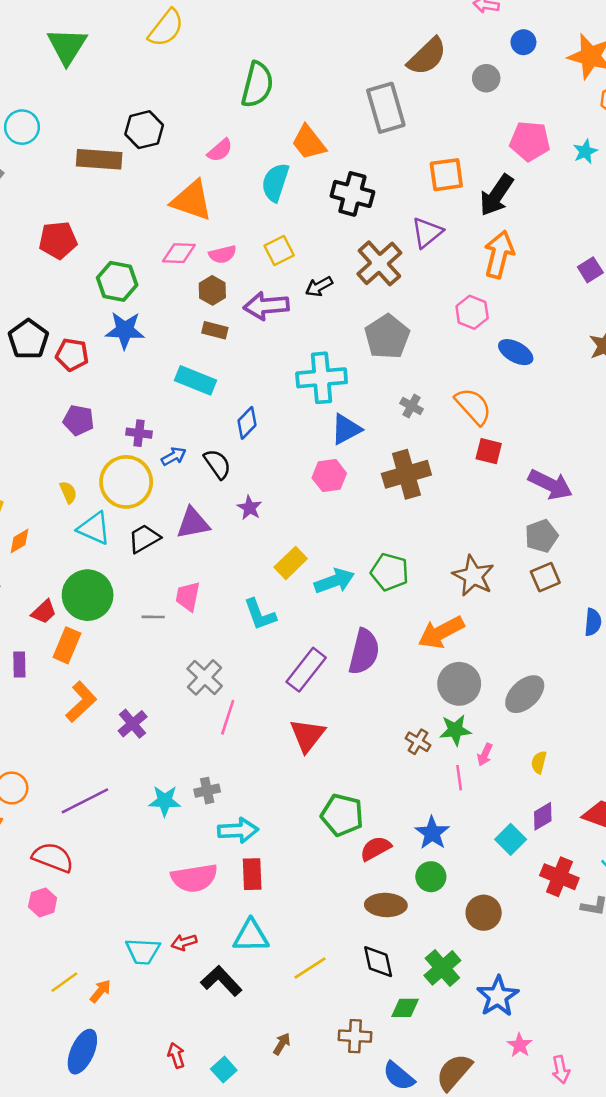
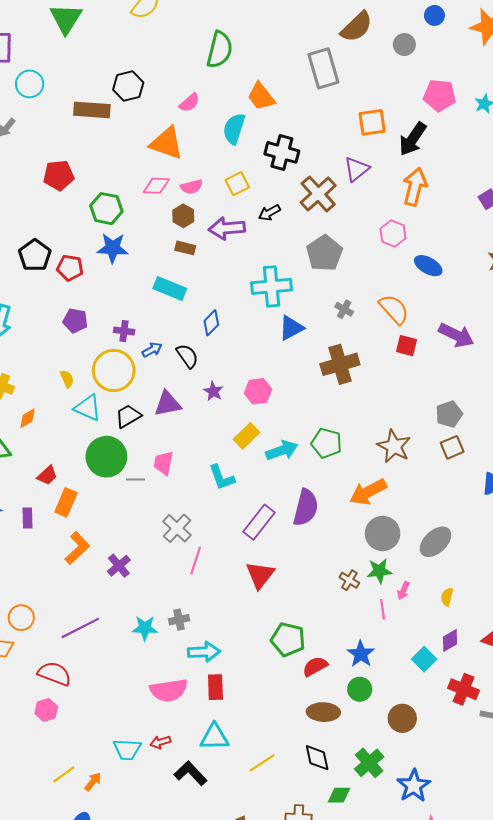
black cross: (352, 194) -> (282, 152), moved
pink hexagon: (329, 476) -> (258, 391), moved
purple arrow: (550, 485) -> (456, 335), moved
green circle: (88, 595) -> (106, 457), moved

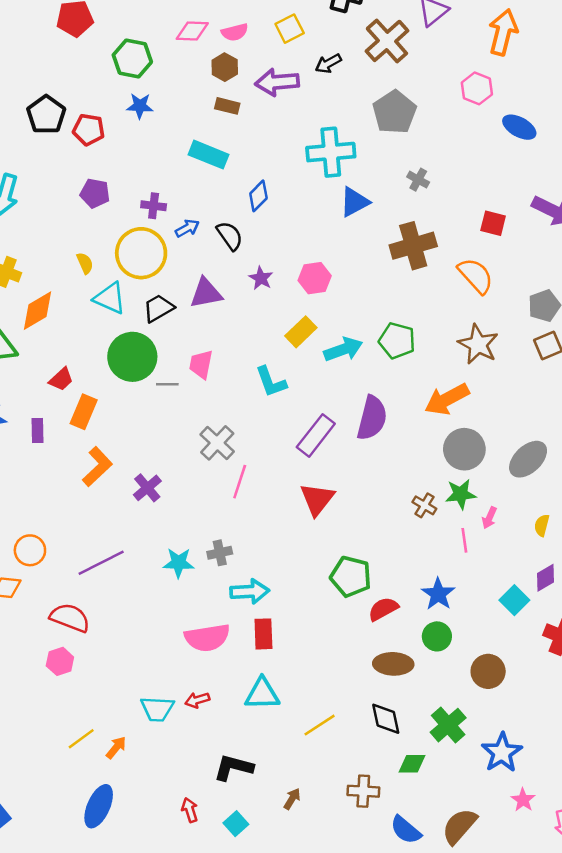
blue star: (113, 248) -> (140, 106), size x0.7
orange semicircle: (394, 309) -> (476, 276), moved
orange diamond: (27, 418) -> (37, 311), size x1.6
black L-shape: (190, 773) -> (233, 767), moved, turned -32

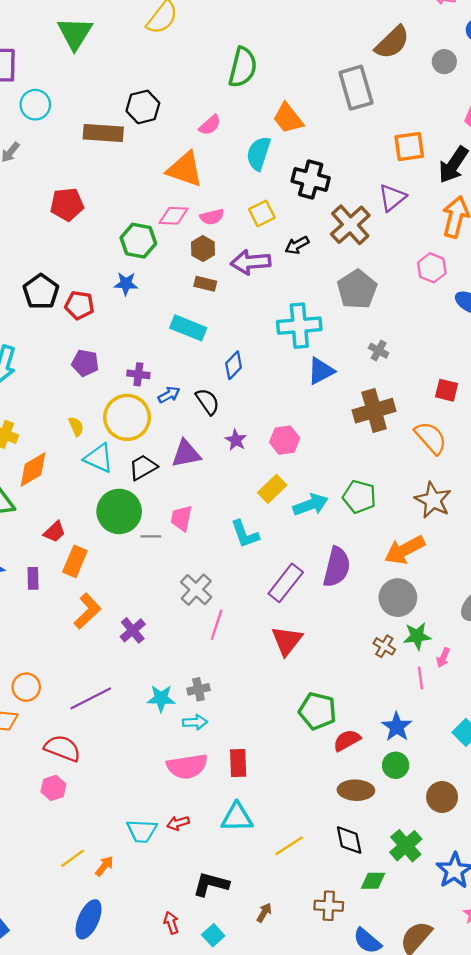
green hexagon: (132, 58) -> (138, 241), moved
gray circle: (464, 449) -> (398, 598), moved
cyan arrow: (250, 591) -> (195, 722), moved, size x0.7

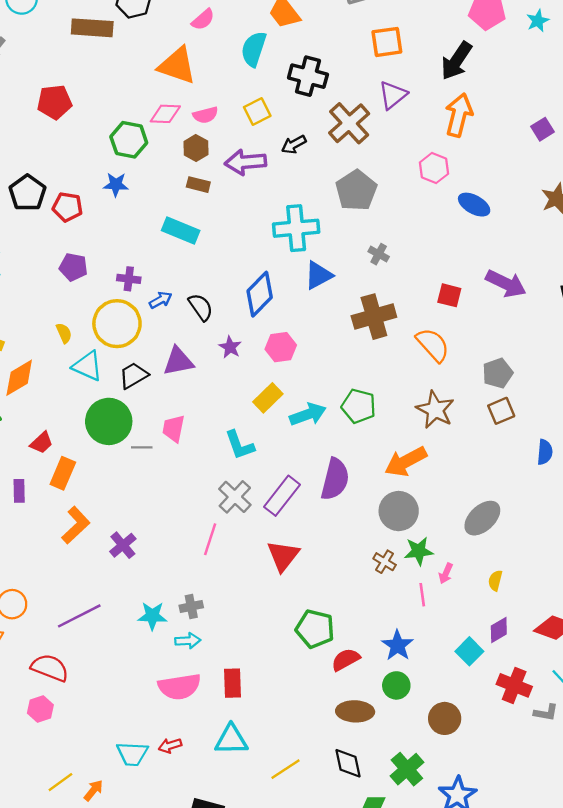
orange square: (409, 147) -> (387, 42), moved
blue diamond: (234, 365) -> (260, 294), moved, size x1.5
gray cross: (196, 590) -> (235, 497), moved

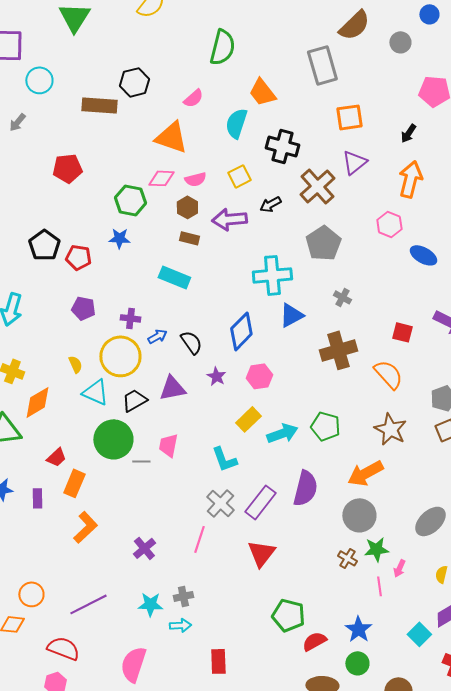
black arrow: (456, 61) -> (408, 133), size x0.6
purple cross: (123, 545) -> (144, 548), moved
pink semicircle: (179, 687) -> (133, 664), moved, turned 117

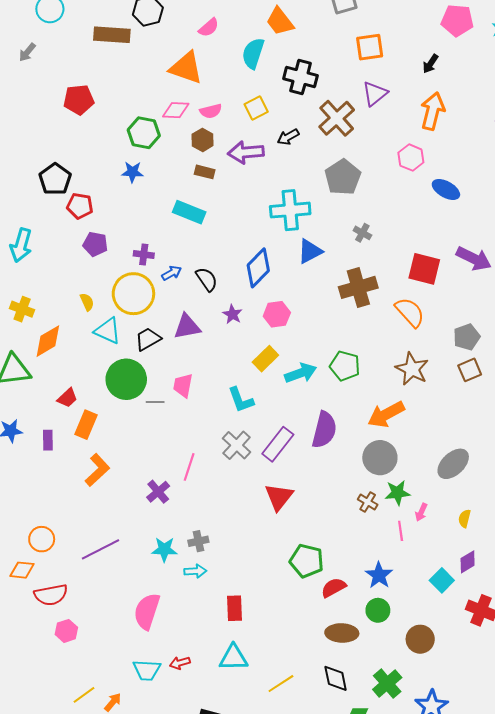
red pentagon: (78, 257) -> (80, 206), moved
red square: (402, 332) -> (424, 269), size x1.5
pink line: (199, 539) -> (189, 467), moved
red semicircle: (63, 648) -> (51, 595), moved, turned 148

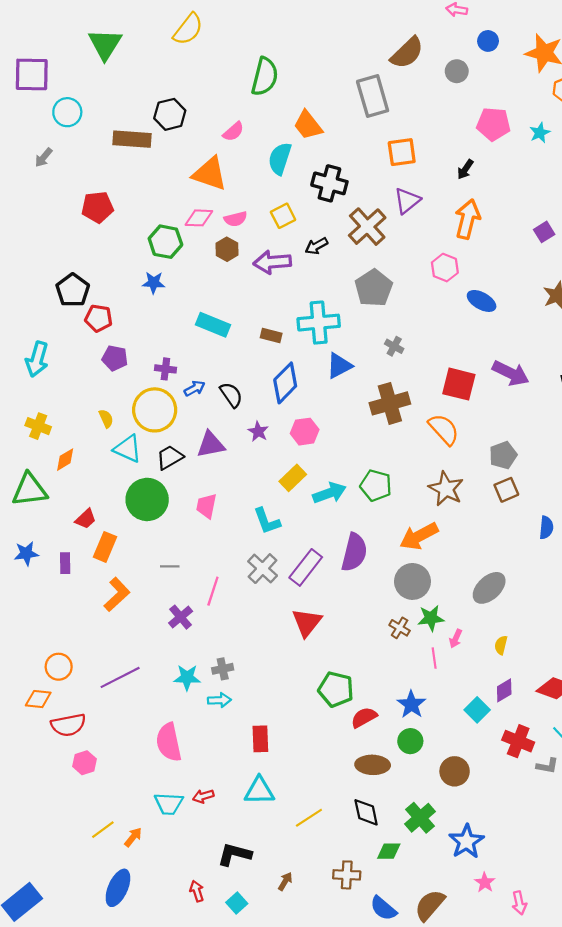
brown rectangle: (205, 172) -> (271, 336), moved
orange diamond: (48, 341) -> (65, 460), size x0.7
gray line: (155, 402) -> (170, 566), moved
pink semicircle: (147, 611) -> (169, 742), turned -30

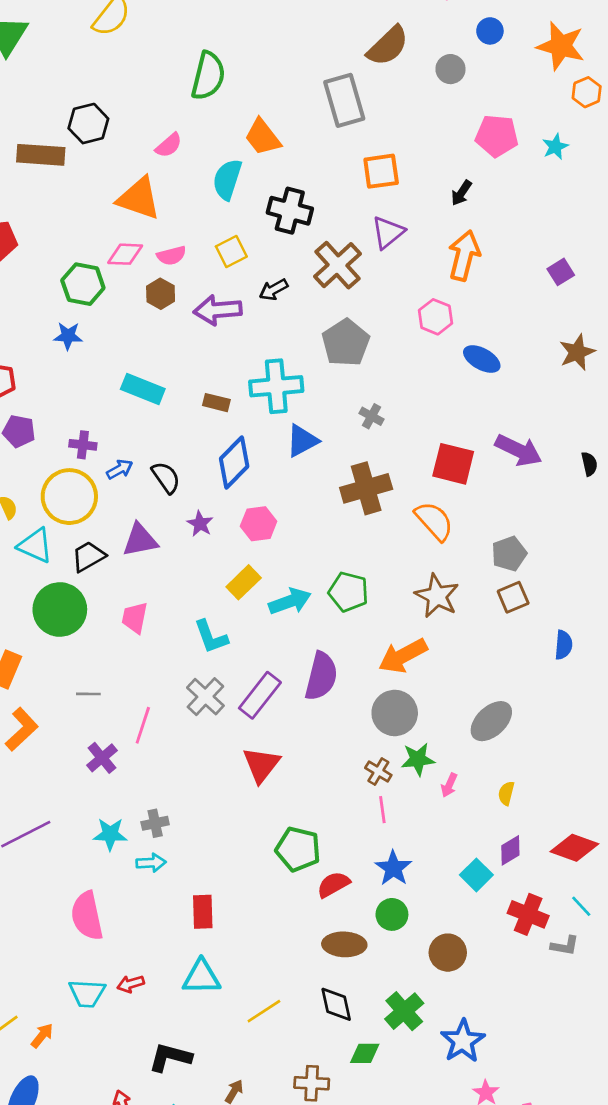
pink line: (434, 658) -> (382, 810), moved

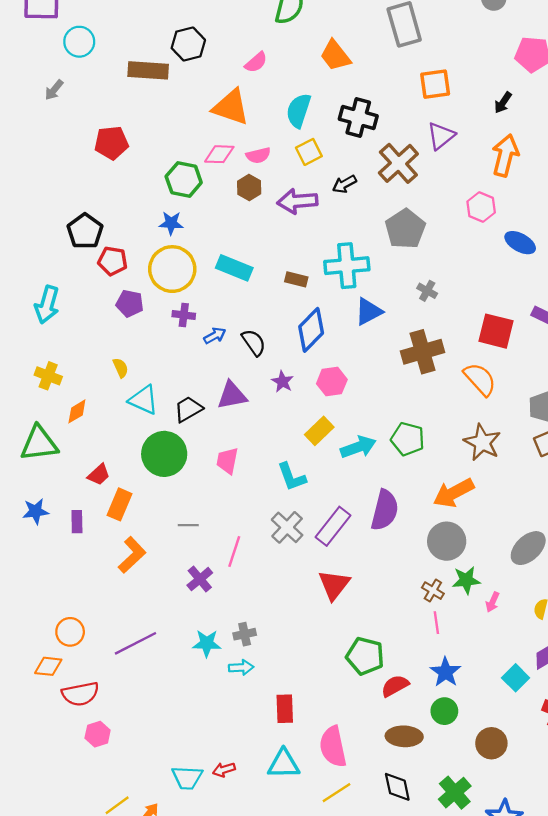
cyan semicircle: (227, 179) -> (299, 111), moved
yellow circle: (69, 497) -> (172, 269), moved
pink semicircle: (87, 916) -> (333, 747), moved

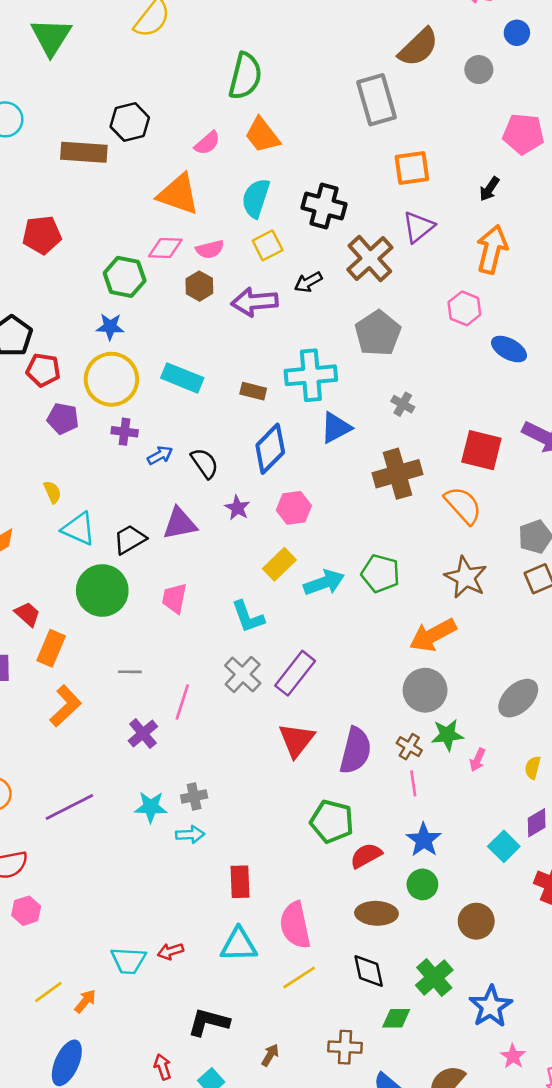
orange trapezoid: (335, 55) -> (262, 135), moved
red trapezoid: (99, 475) -> (27, 614), turned -95
purple semicircle: (385, 510) -> (355, 751), moved

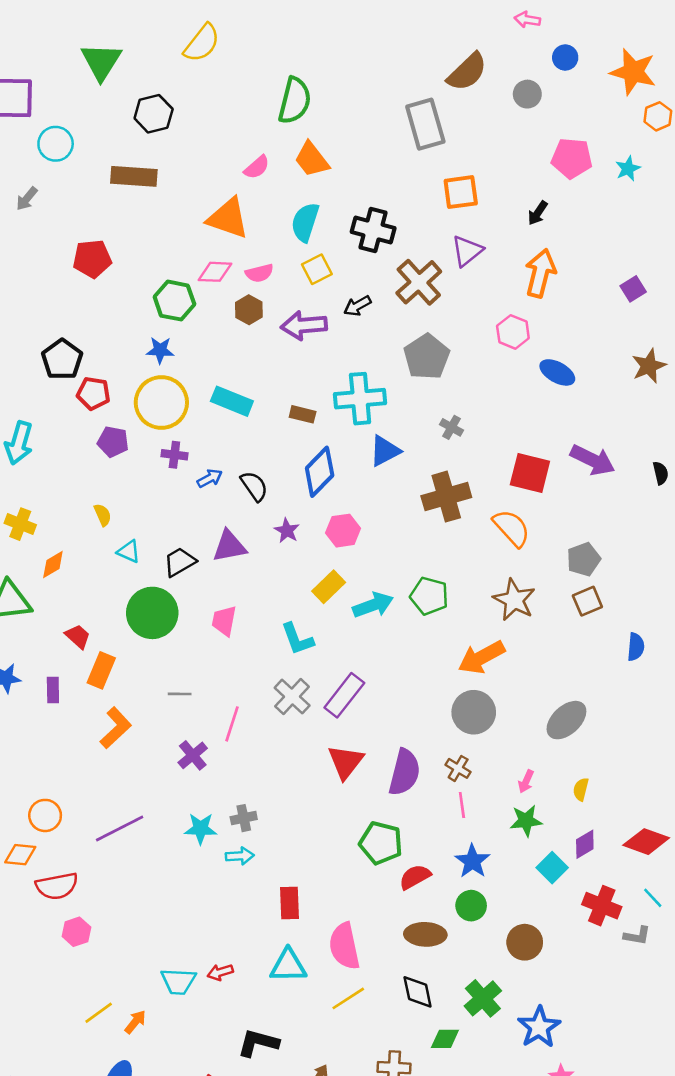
black hexagon: (130, 122) -> (154, 114), moved
cyan triangle: (79, 529) -> (129, 551), size x0.7
green star: (447, 735) -> (526, 821), moved

